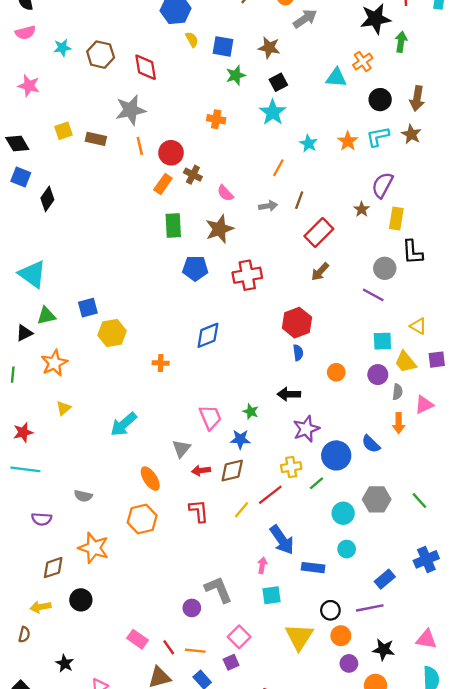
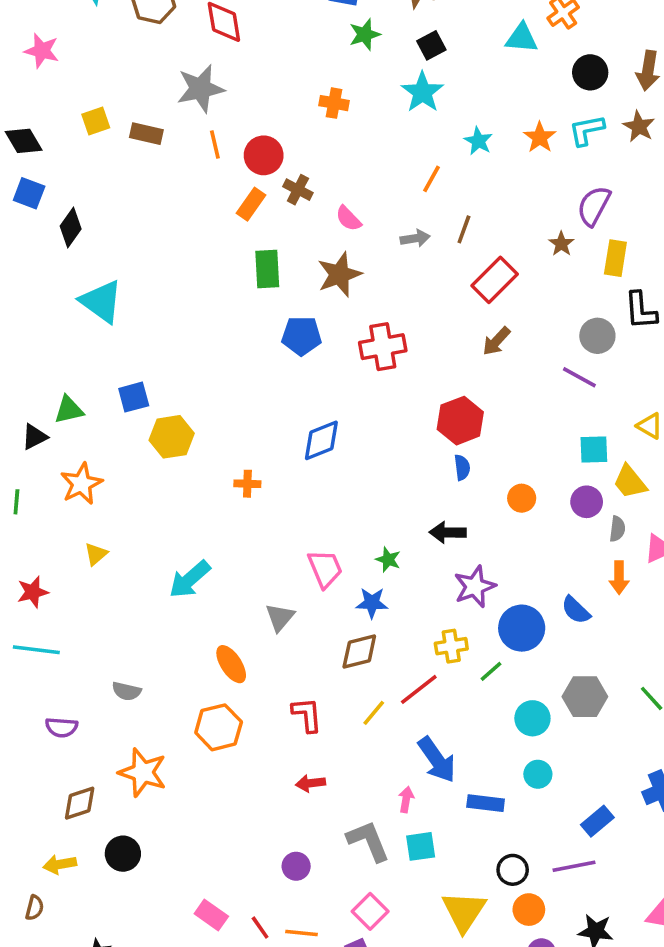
cyan triangle: (32, 274) -> (101, 301), moved
red arrow: (201, 470) -> (311, 783), moved
gray L-shape: (218, 589) -> (368, 841), moved

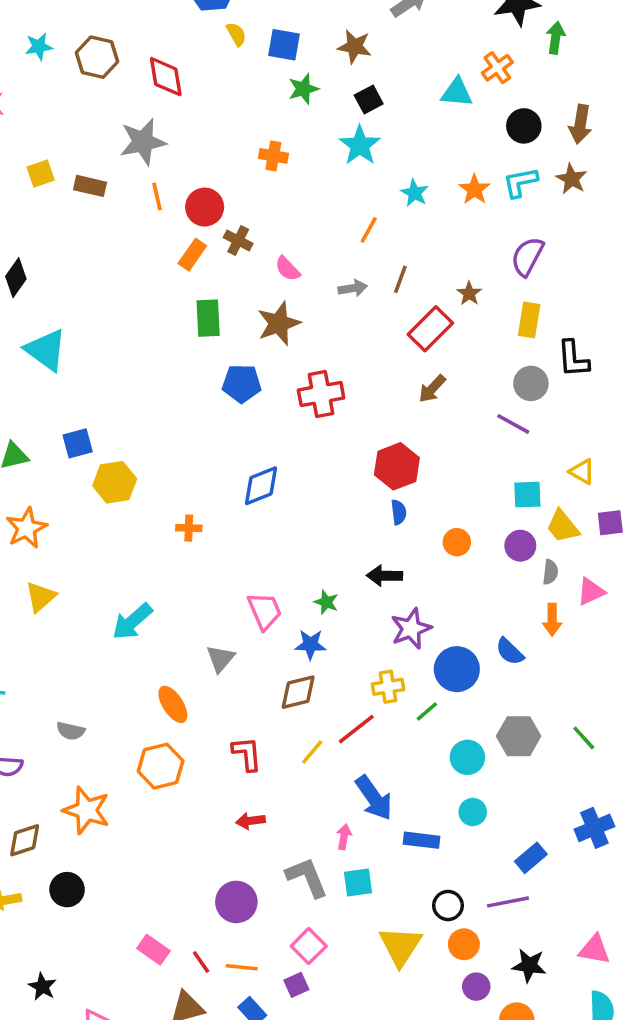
brown star: (561, 244) -> (469, 293), moved
yellow rectangle: (615, 258) -> (529, 320), moved
yellow triangle: (96, 554) -> (41, 597), size x1.4
purple circle: (296, 866) -> (236, 902), size x1.5

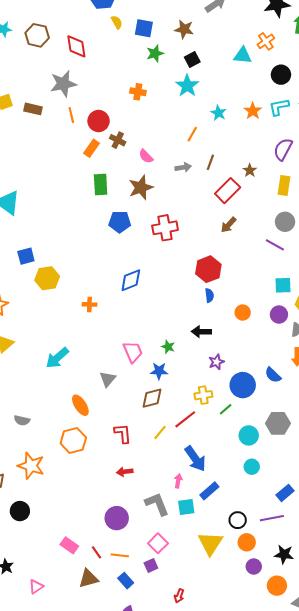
purple star: (411, 629) -> (216, 362), size x0.7
blue rectangle: (422, 840) -> (209, 491), moved, turned -48

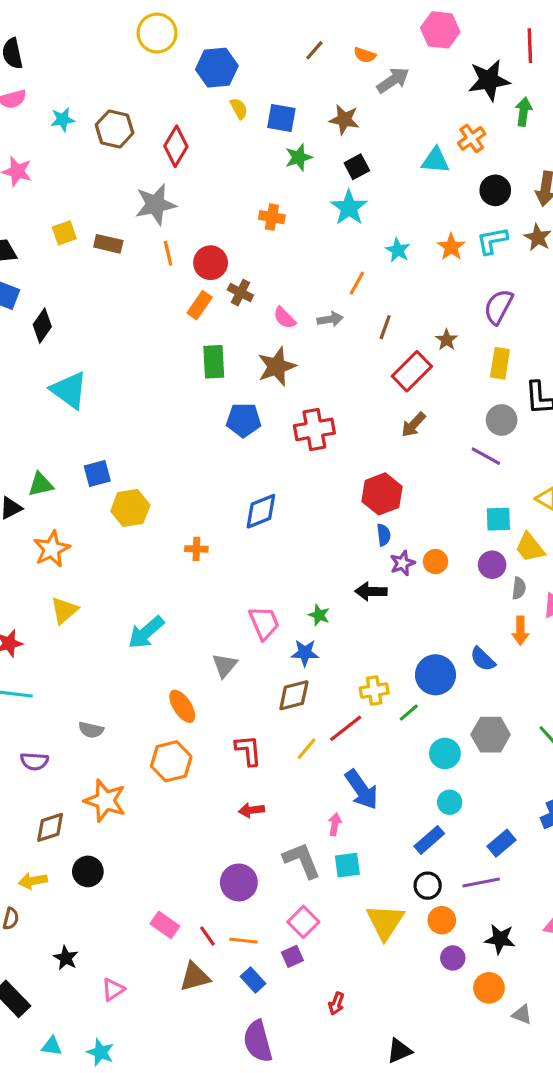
red diamond: (76, 46) -> (176, 146), turned 40
gray arrow: (183, 167) -> (330, 319), moved
purple star: (216, 362) -> (402, 563), moved
blue rectangle: (209, 491) -> (429, 840), moved

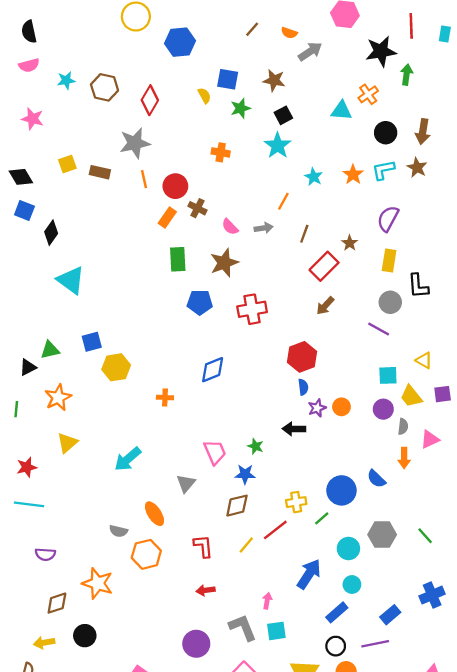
yellow semicircle: (239, 109) -> (204, 96), moved
gray semicircle: (91, 730) -> (118, 531), moved
blue arrow: (362, 790) -> (309, 574), moved, turned -112

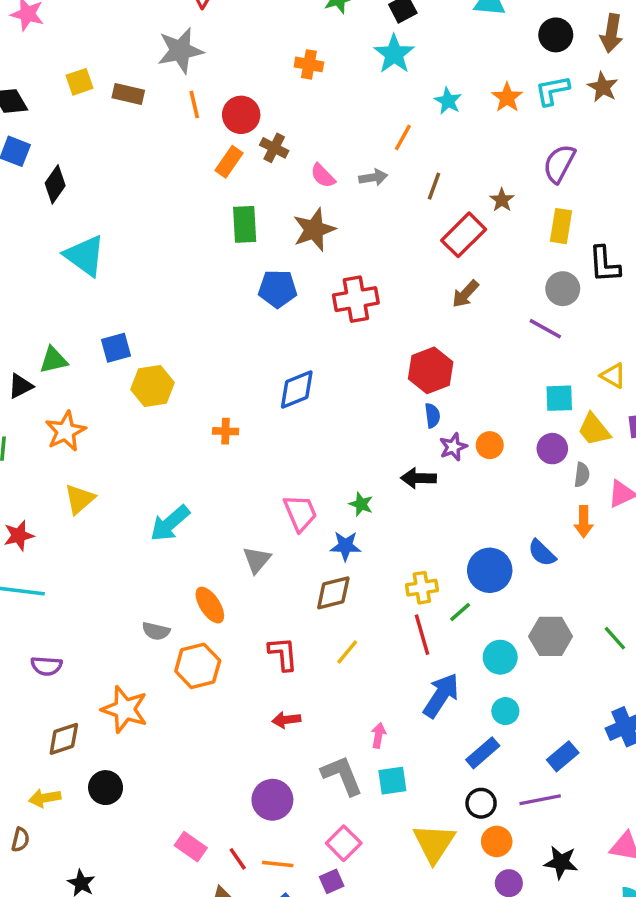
red line: (275, 530) -> (422, 635), moved, turned -68

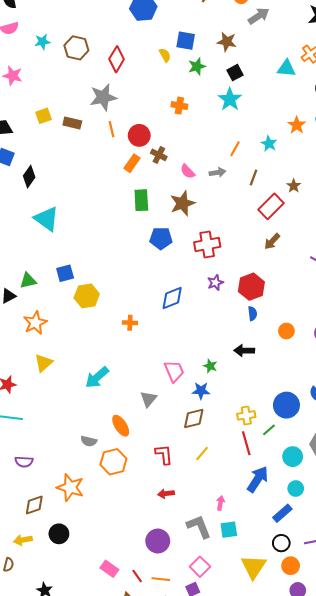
cyan star: (448, 101) -> (269, 144), moved
purple star: (453, 447) -> (215, 283), moved

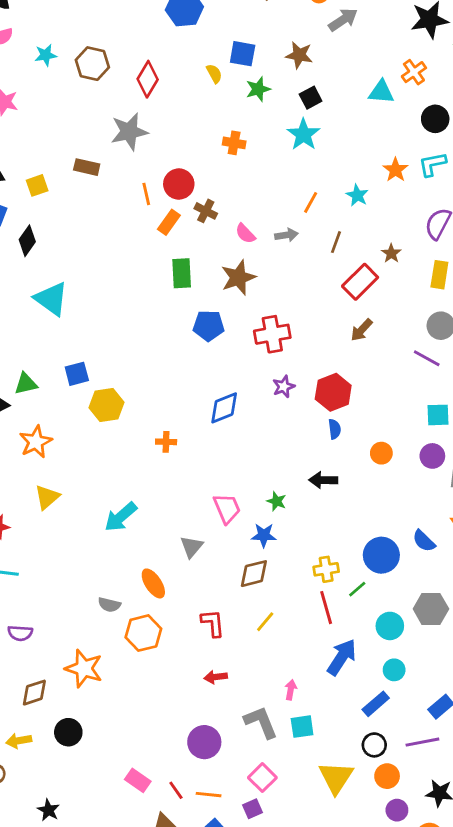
yellow square: (43, 116) -> (37, 185), moved
orange line: (111, 129) -> (146, 194), moved

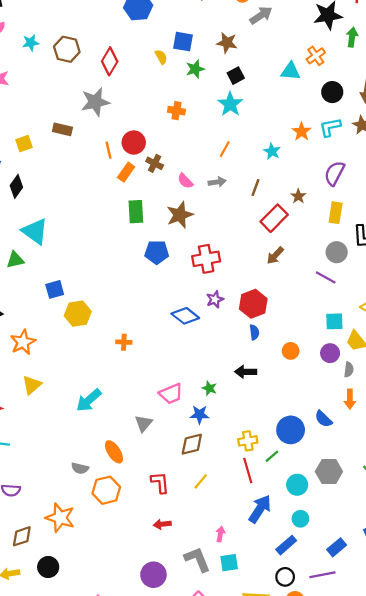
orange line: (311, 202) -> (225, 149), moved
green triangle: (26, 384) -> (15, 260), moved
blue diamond: (224, 408) -> (185, 316), moved, turned 60
pink trapezoid: (227, 508) -> (171, 394), turned 90

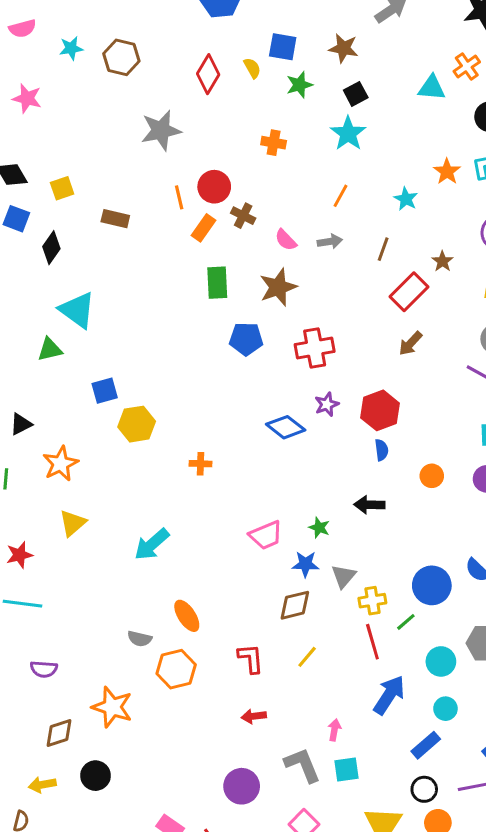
red diamond: (110, 61) -> (208, 74), moved
brown rectangle: (62, 129) -> (115, 219), moved
gray triangle: (144, 423) -> (344, 576), moved

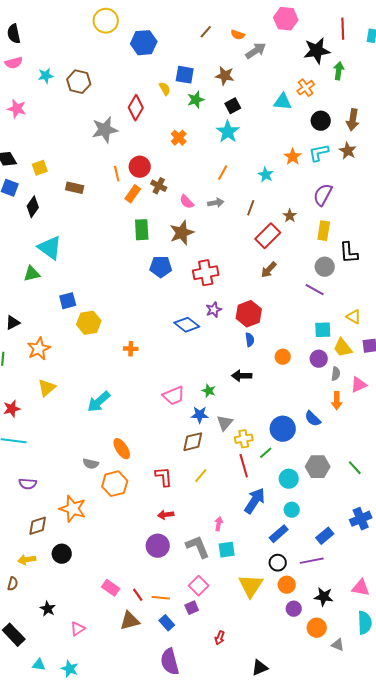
red diamond: (208, 74) -> (136, 108), moved
orange cross: (274, 143) -> (179, 138), turned 35
purple circle: (242, 786) -> (158, 546), moved

